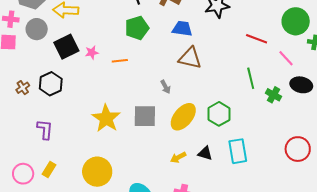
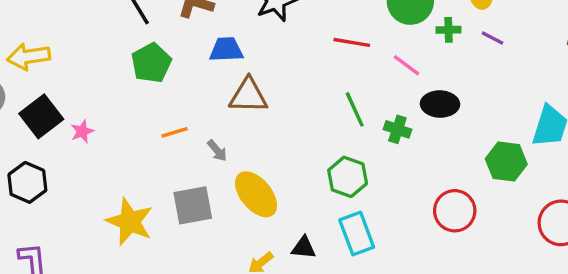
pink star: (92, 53) -> (82, 131), moved
orange line: (120, 61) -> (174, 132), moved
green hexagon: (219, 114) -> (348, 177), moved
yellow ellipse: (183, 117) -> (256, 194), turned -68

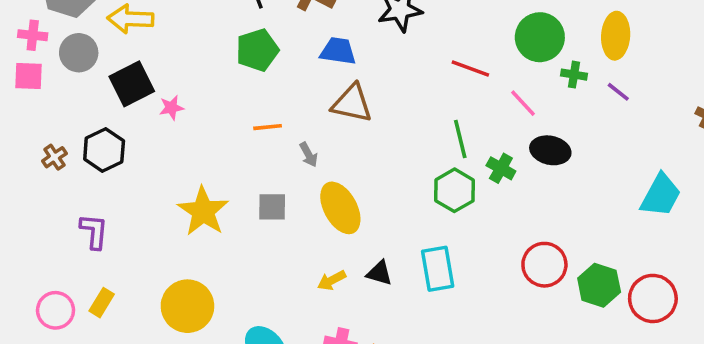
green hexagon: (506, 162) -> (599, 285), moved
green hexagon: (348, 177) -> (455, 190), moved
gray square: (193, 205) -> (272, 207), size x0.7

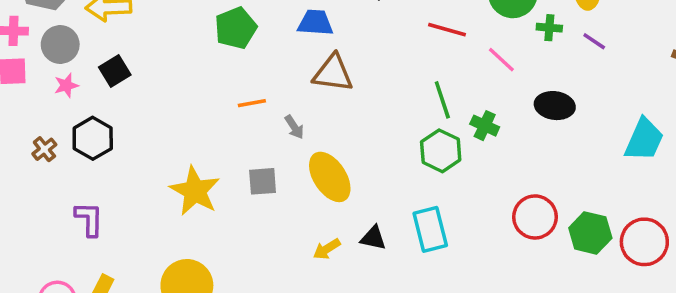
black square: (132, 84) -> (115, 71), size x0.7
pink star: (171, 108) -> (66, 85), moved
black ellipse: (550, 150) -> (555, 106), moved

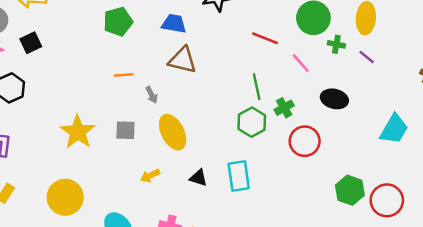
green cross: (485, 126) -> (284, 108), turned 30
red circle: (535, 217) -> (305, 141), moved
yellow arrow: (327, 249) -> (150, 176), moved

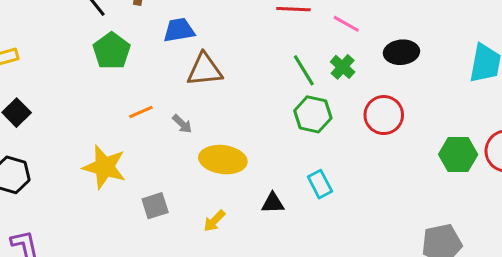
green cross: (284, 108) -> (343, 67), moved
gray square: (125, 130) -> (155, 206), moved
yellow star: (78, 132) -> (104, 167), moved
yellow ellipse: (173, 132) -> (223, 160), turned -36
cyan rectangle: (239, 176) -> (320, 184), size x0.7

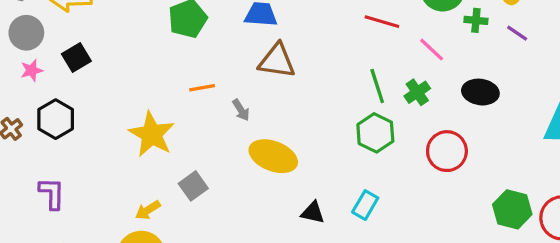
cyan rectangle: (320, 184) -> (365, 205), turned 44
gray square: (155, 206) -> (193, 186), turned -32
yellow arrow: (214, 221) -> (148, 210), moved

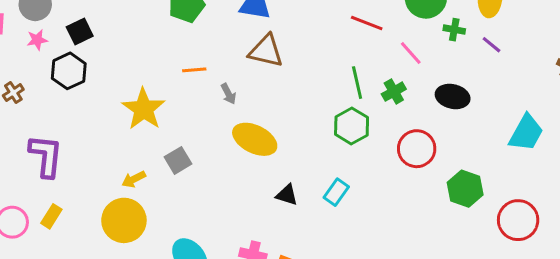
black hexagon: (56, 119) -> (69, 71), moved
purple L-shape: (52, 193) -> (46, 156), size x1.4
green hexagon: (512, 209) -> (465, 189), moved

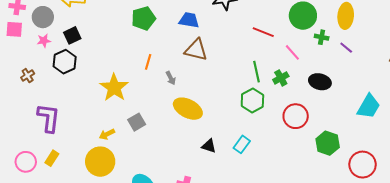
orange line: (194, 70) -> (148, 62), turned -70

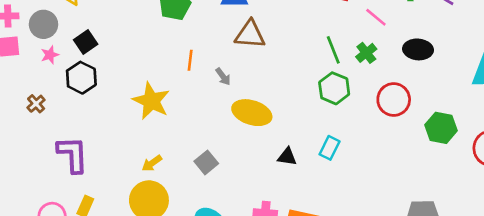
gray square: (137, 122) -> (206, 162), moved

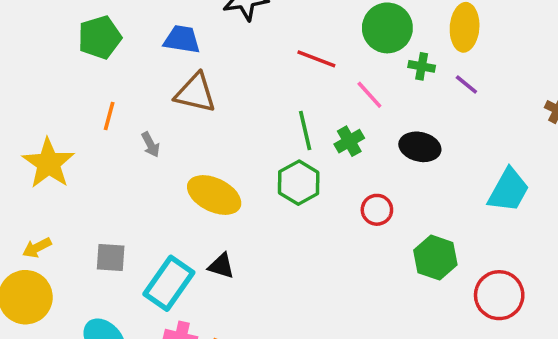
red circle: (394, 100) -> (377, 210), size x0.7
yellow ellipse: (252, 113) -> (214, 195), moved
cyan rectangle: (330, 148) -> (169, 283), moved, size x1.6
gray square: (206, 162) -> (111, 258), turned 35

